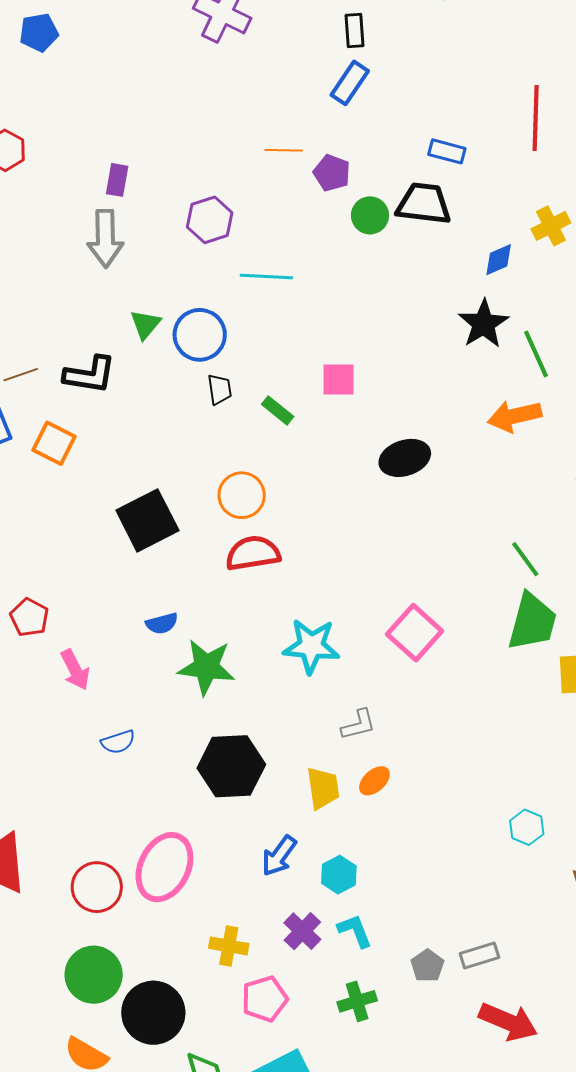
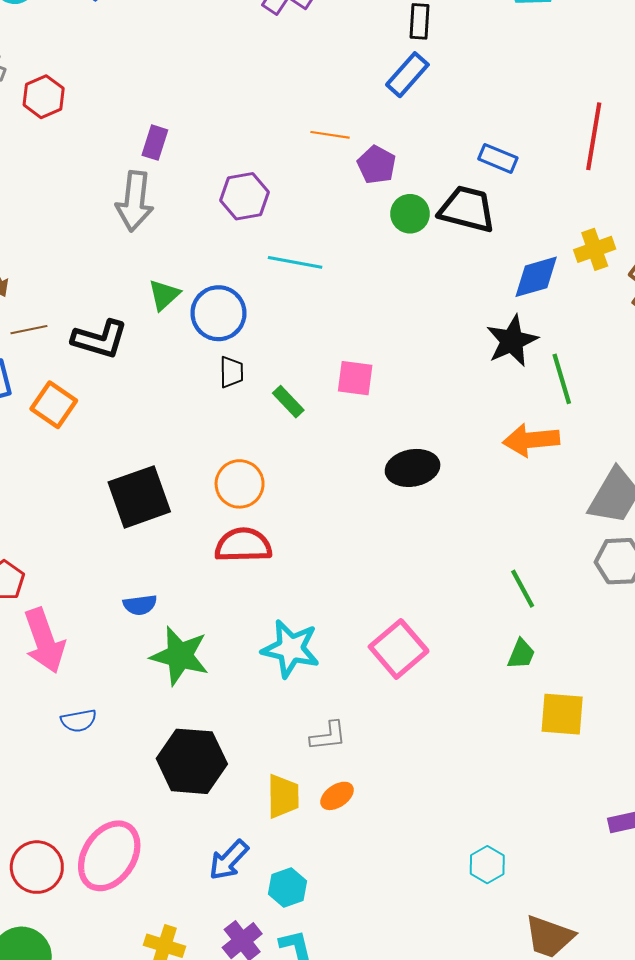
blue diamond: (499, 260) -> (536, 277), size x1.4
green trapezoid: (532, 622) -> (521, 654), size x0.5
pink arrow: (75, 670) -> (44, 641), size x1.5

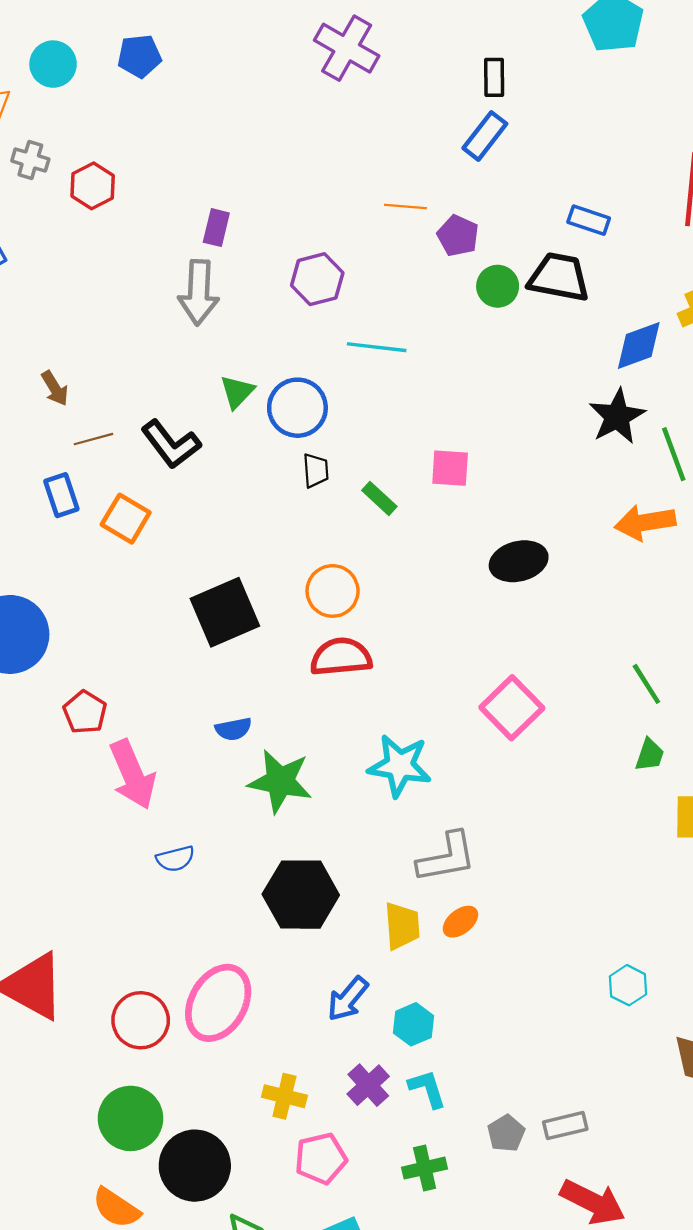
black L-shape: (100, 339) -> (171, 444), turned 40
pink square: (399, 649) -> (512, 708), moved
gray L-shape: (328, 736) -> (447, 857), size x1.5

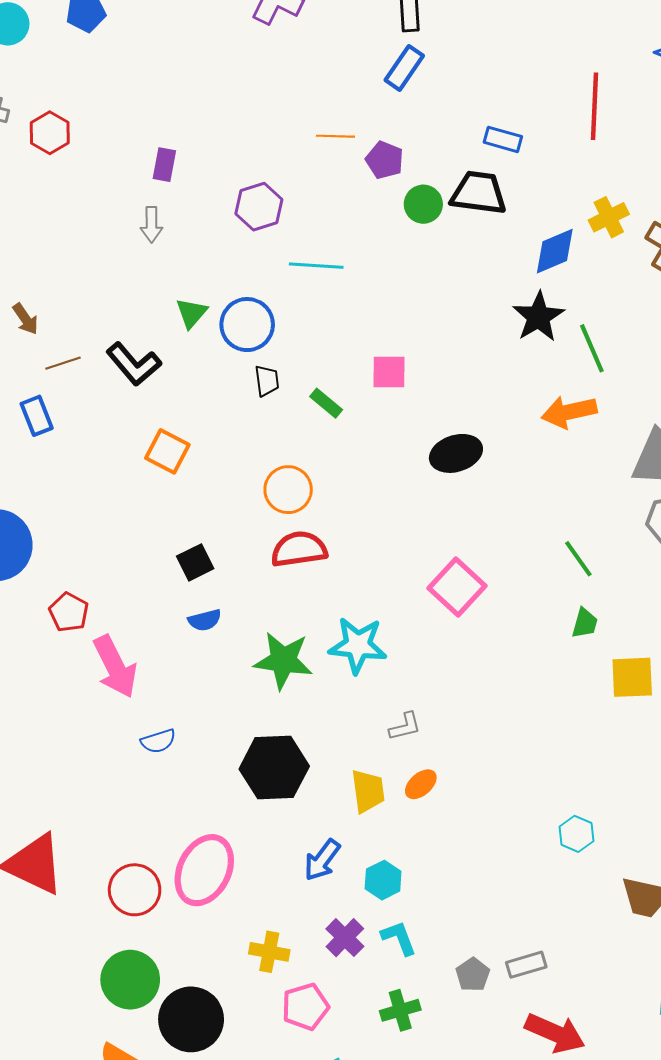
gray arrow: (199, 292) -> (151, 225), size x0.6
orange square: (126, 519) -> (167, 451), moved
black square: (225, 612) -> (195, 562), moved, size x0.6
green star: (280, 781) -> (283, 660), moved
gray L-shape: (447, 857) -> (405, 726), size x0.6

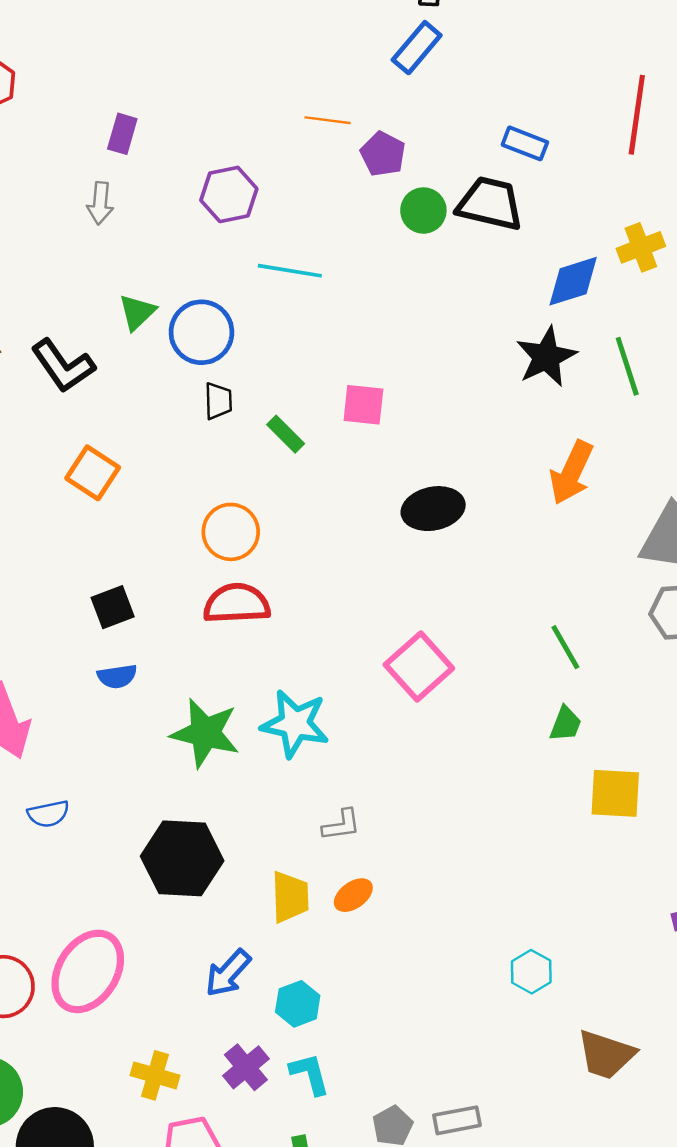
green line: (592, 348) -> (627, 366), moved
orange arrow: (569, 412) -> (571, 473), turned -58

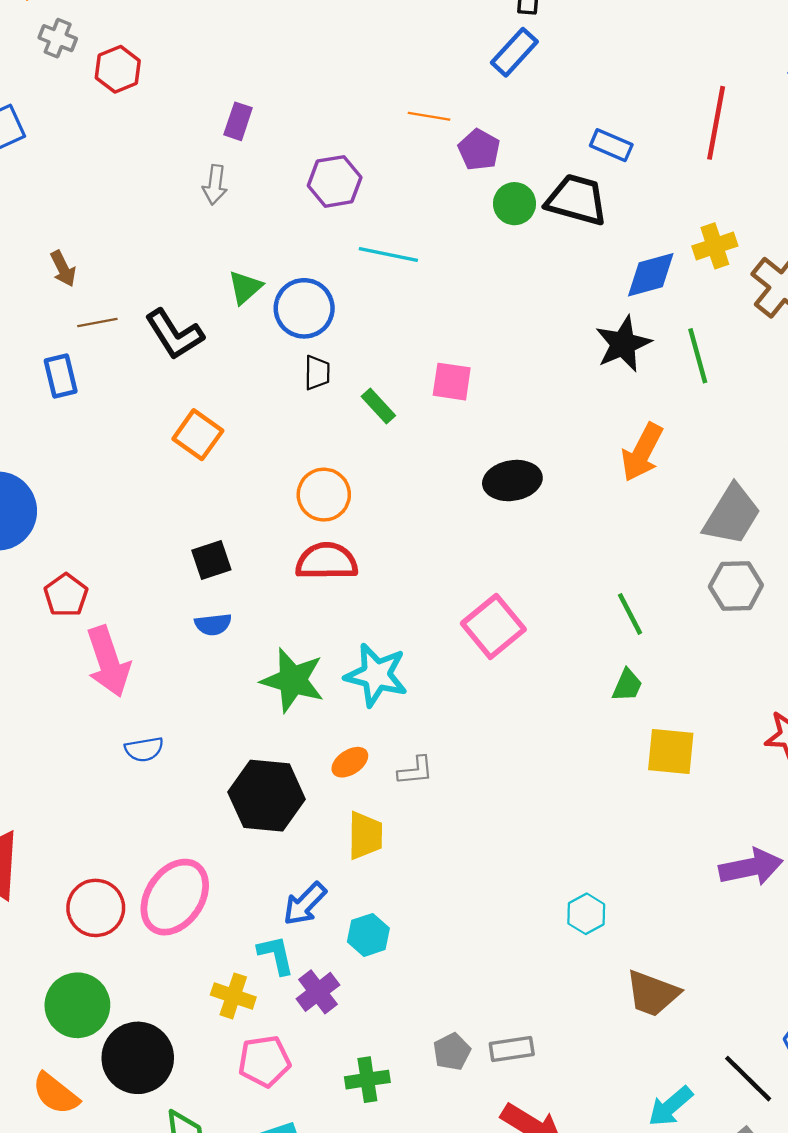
orange ellipse: (353, 895) -> (350, 762), moved
cyan L-shape: (310, 1074) -> (276, 955), moved

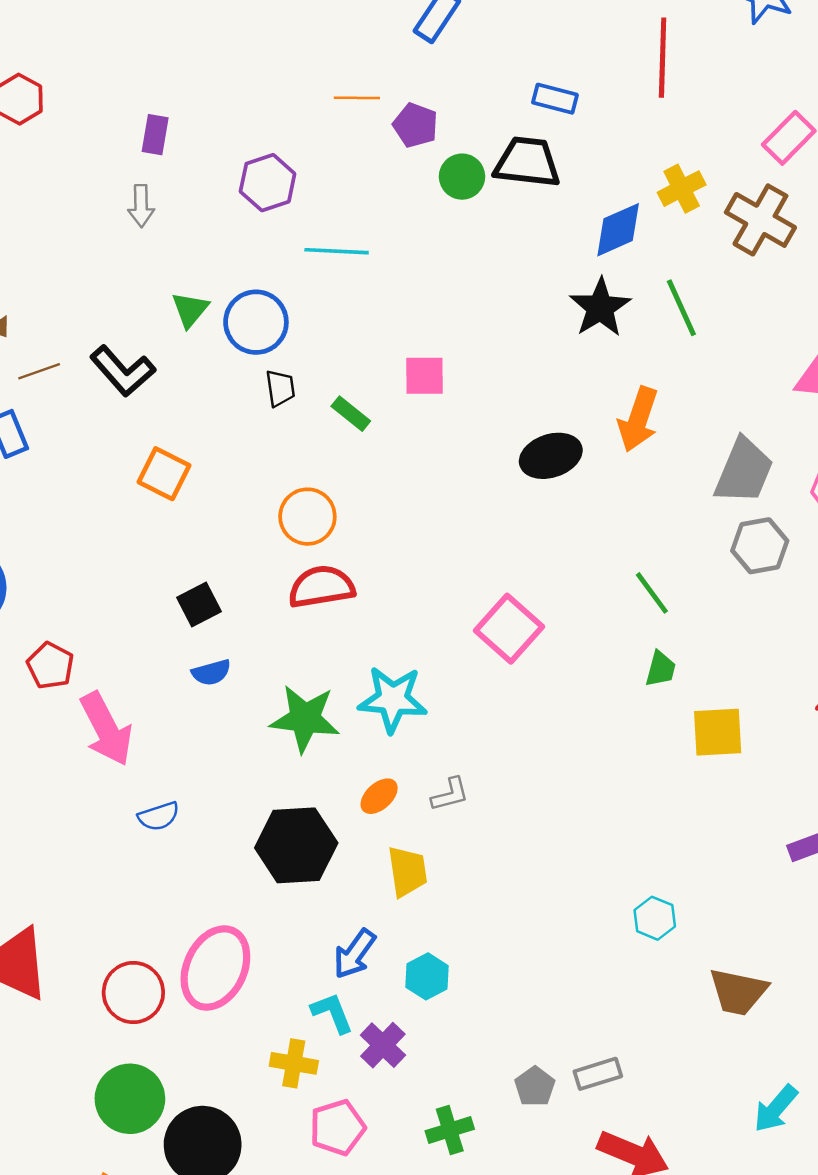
black ellipse: (512, 481) -> (551, 456), moved

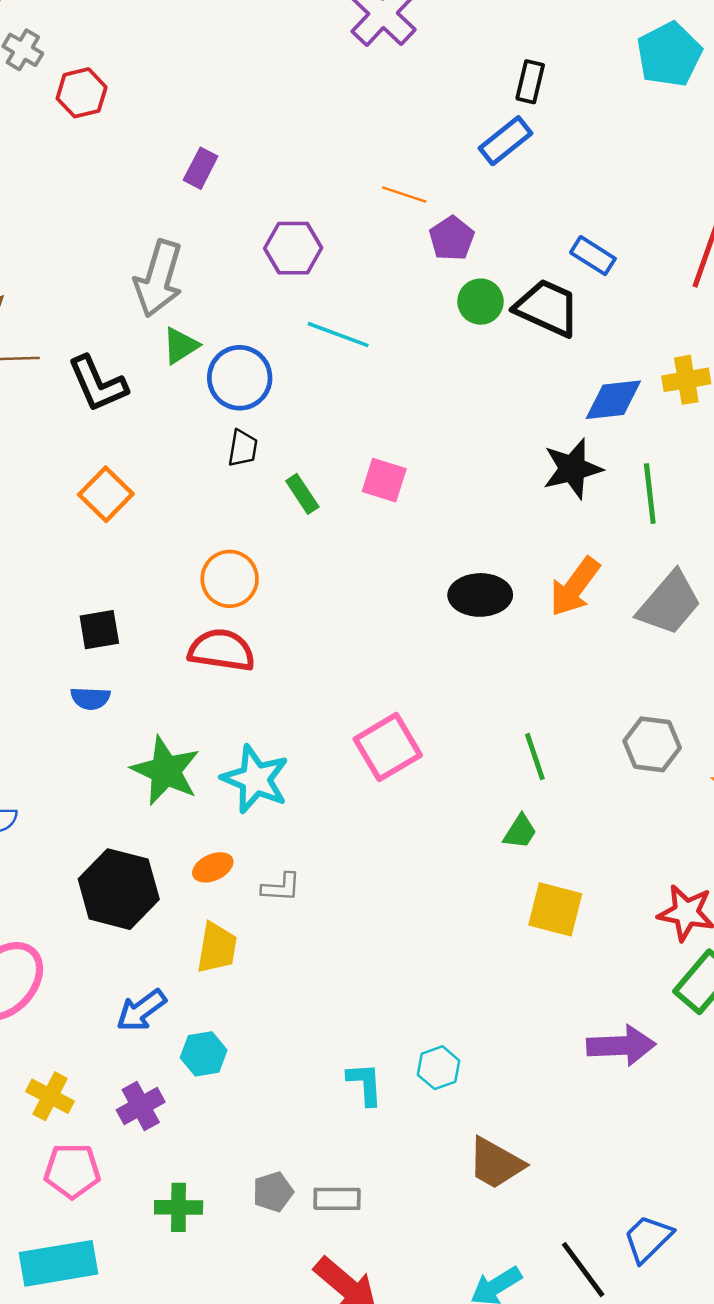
gray arrow: (141, 206) -> (159, 279), moved, size x1.8
gray trapezoid: (744, 471) -> (669, 603), moved
cyan L-shape: (332, 1013) -> (365, 1084), moved

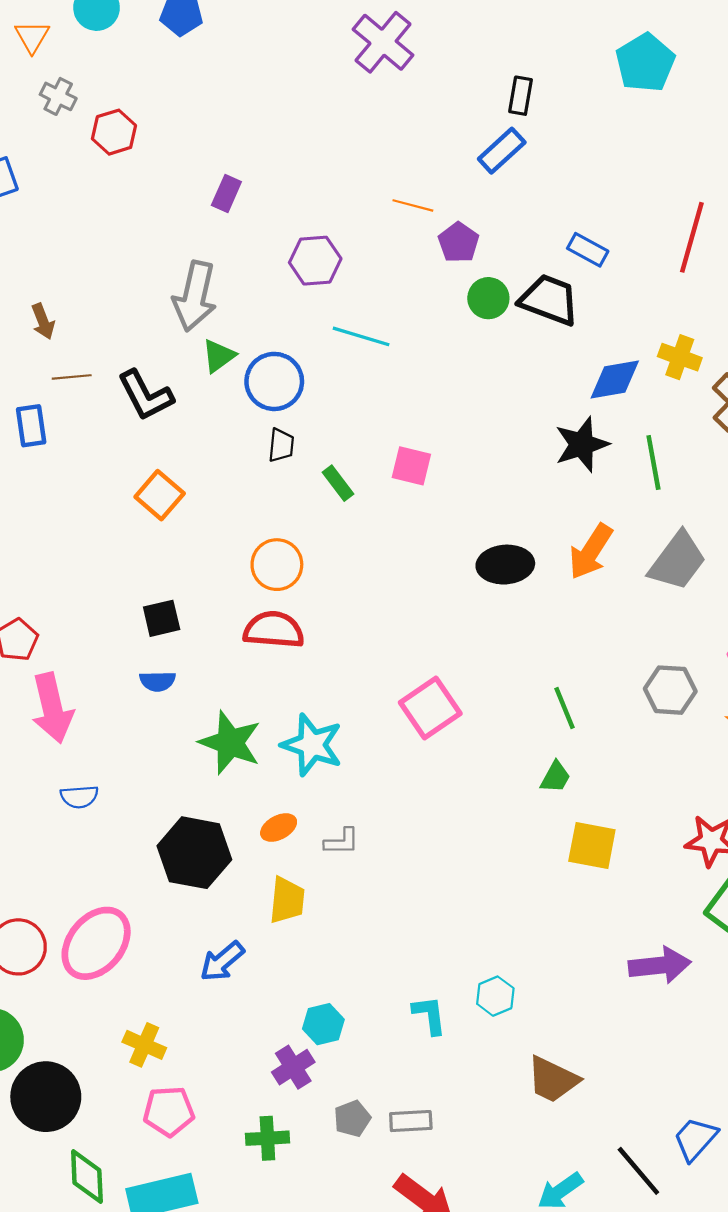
yellow cross: (686, 380) -> (680, 357), turned 33
cyan hexagon: (204, 1054) -> (323, 1024), moved
purple cross: (141, 1106) -> (293, 1067), moved

